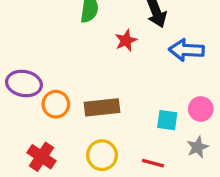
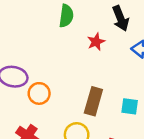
brown rectangle: (102, 107) -> (93, 101), moved, turned -68

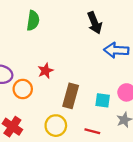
green semicircle: (66, 16) -> (33, 21), moved
red star: (96, 42) -> (46, 71), moved

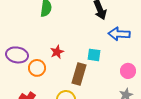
cyan square: (103, 100) -> (94, 55), moved

